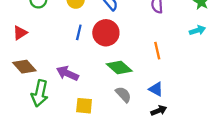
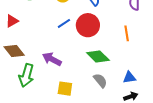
blue line: (79, 32) -> (64, 23), turned 40
orange line: (157, 51) -> (127, 33), moved
blue triangle: (156, 89) -> (129, 77), turned -40

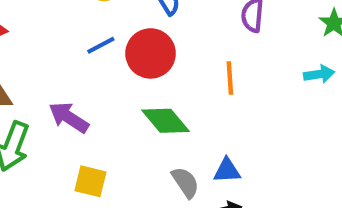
gray semicircle: (100, 81) -> (185, 182), moved

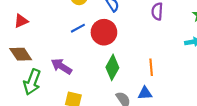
orange line: (230, 78) -> (151, 67), moved
green diamond: (165, 121) -> (112, 67), turned 70

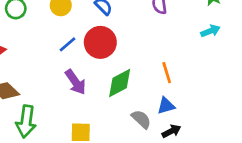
purple arrow: (61, 66) -> (76, 82), moved, turned -145
green diamond: (112, 67) -> (120, 83), turned 45

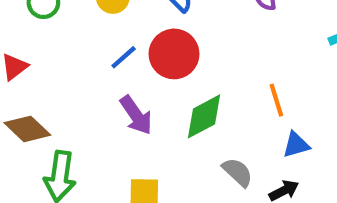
blue triangle: (166, 106) -> (296, 145), moved

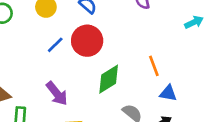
purple arrow: (136, 115) -> (57, 93), moved
blue triangle: (296, 145) -> (168, 93), turned 30

